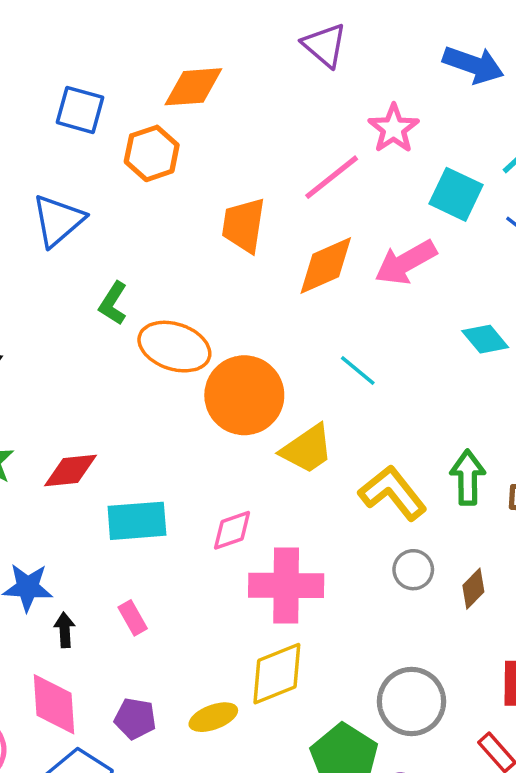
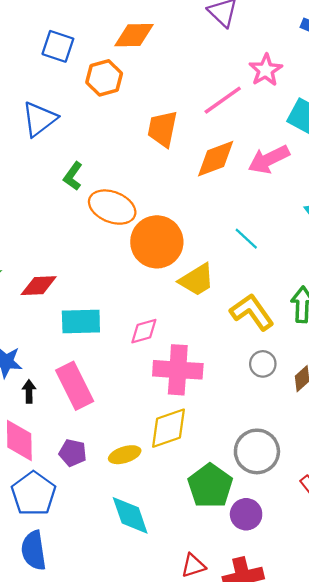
cyan line: (358, 370) -> (246, 239), moved
pink rectangle: (133, 618) -> (75, 386), size x2.0

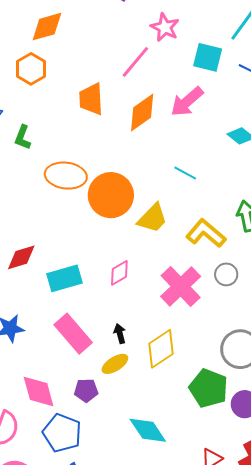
green L-shape: (73, 176) -> (23, 137), moved
pink cross: (178, 370) -> (181, 286), moved, turned -33
black arrow: (29, 391) -> (120, 334), moved
yellow ellipse: (125, 455) -> (115, 364), moved

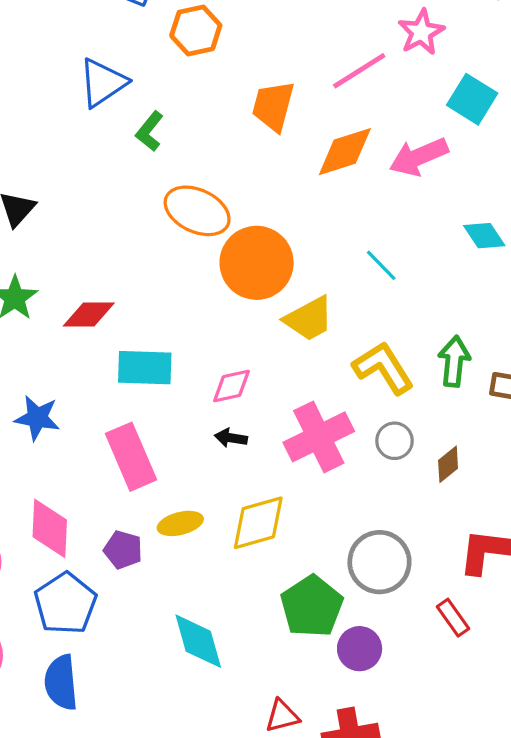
black arrow: (120, 334) -> (231, 438), moved, turned -84

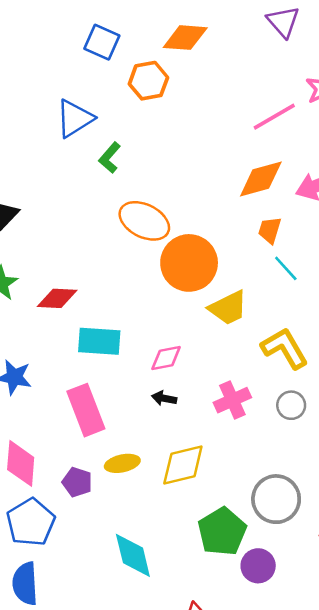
orange trapezoid: (273, 106) -> (270, 230), moved, size x0.7
pink cross: (319, 437) -> (232, 400), size x0.7

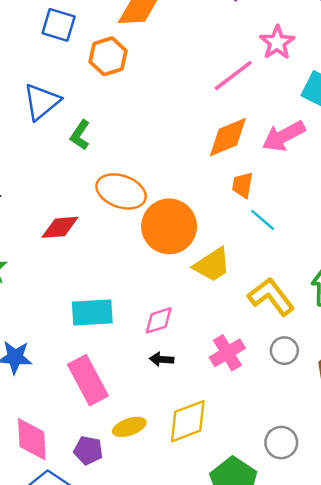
red diamond: (57, 298) -> (60, 227), moved
gray circle: (276, 499) -> (281, 443), size x0.7

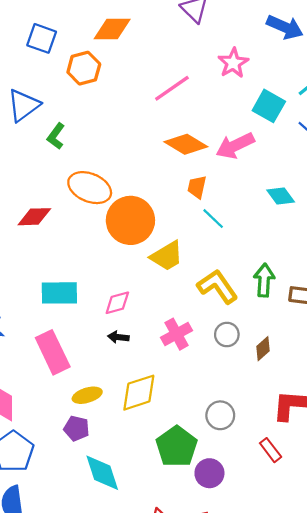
pink line: (233, 76) -> (172, 88), moved
orange diamond: (228, 137) -> (186, 144), turned 51
purple pentagon: (88, 450) -> (77, 429), moved

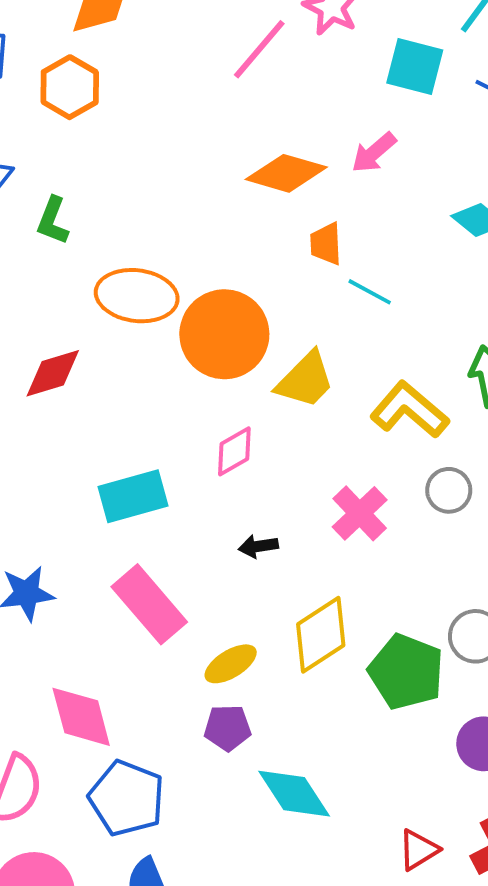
pink line: (172, 88) -> (259, 49), moved
pink arrow: (235, 146) -> (374, 153), size x0.7
pink diamond: (117, 303) -> (234, 451), moved
green pentagon: (177, 447) -> (406, 672), moved

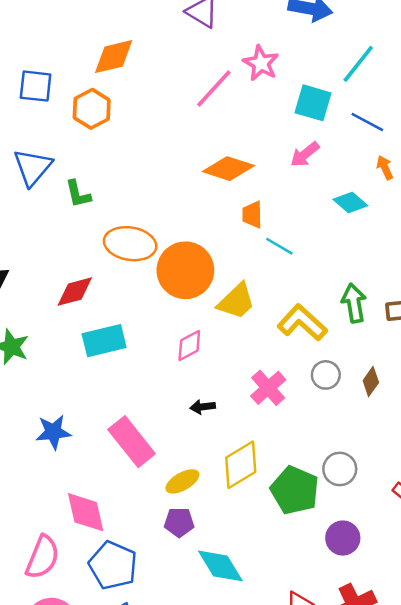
pink arrow: (374, 153) -> (305, 154), moved
green L-shape: (53, 221) -> (78, 194), turned -36
cyan rectangle: (133, 496) -> (104, 341), moved

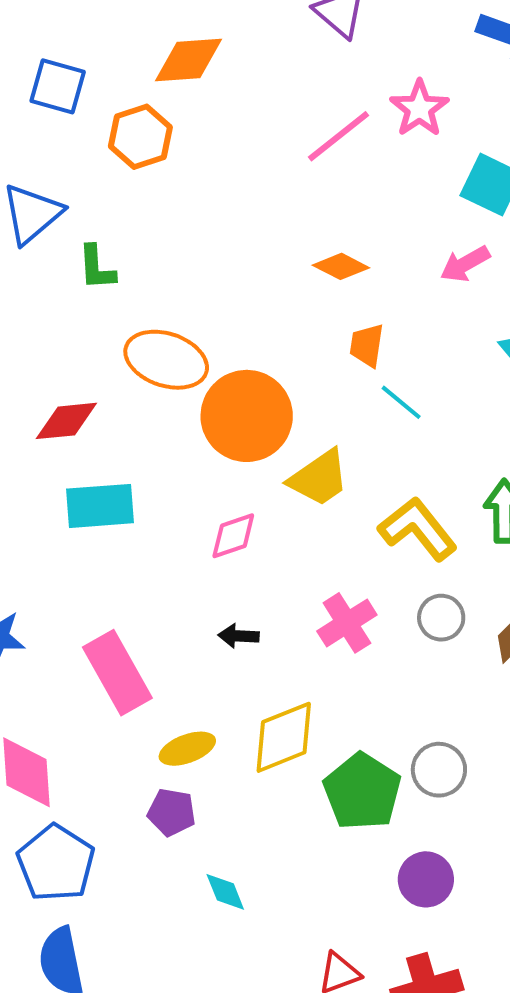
orange diamond: (228, 169) -> (341, 266), size x0.7
cyan diamond: (220, 566) -> (225, 892), size x0.6

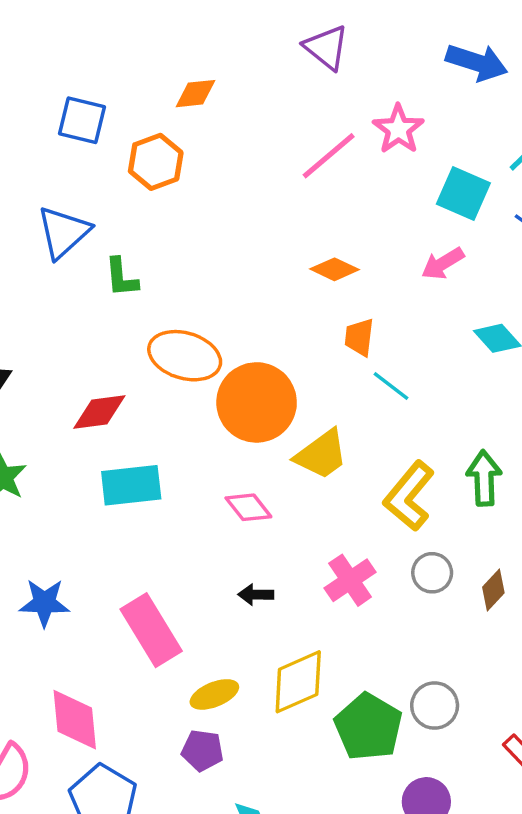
orange diamond: (189, 60) -> (196, 94), size x0.7
yellow L-shape: (418, 529) -> (409, 496), turned -100
pink diamond: (233, 536) -> (248, 507), turned 72

